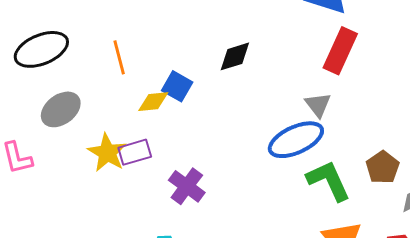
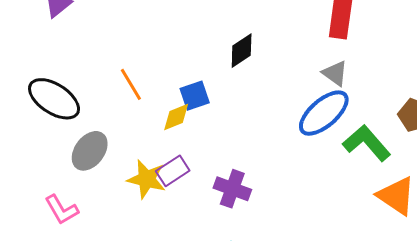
black ellipse: (41, 49) -> (54, 99), turned 72
blue square: (177, 86) -> (195, 96), turned -32

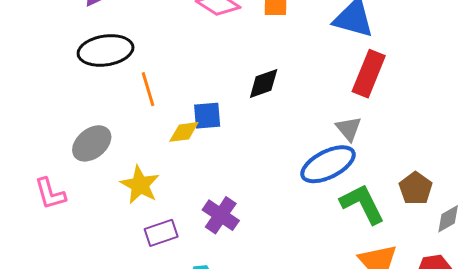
black ellipse: (54, 99) -> (106, 50), moved, turned -56
purple rectangle: (173, 171) -> (161, 233), moved

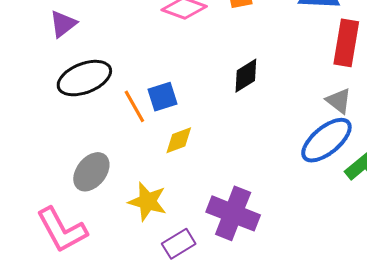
blue square: (207, 116) -> (163, 97), moved
pink L-shape: (50, 194) -> (62, 230), size x1.5
purple cross: (221, 215) -> (233, 213), size x1.4

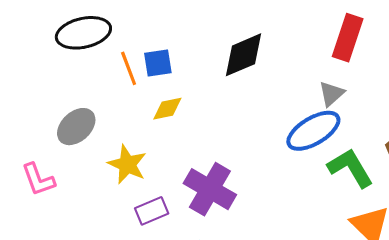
black diamond: (246, 76) -> (244, 55), size x1.4
gray triangle: (339, 101) -> (331, 94), turned 32
pink L-shape: (62, 230) -> (38, 180), size x0.7

